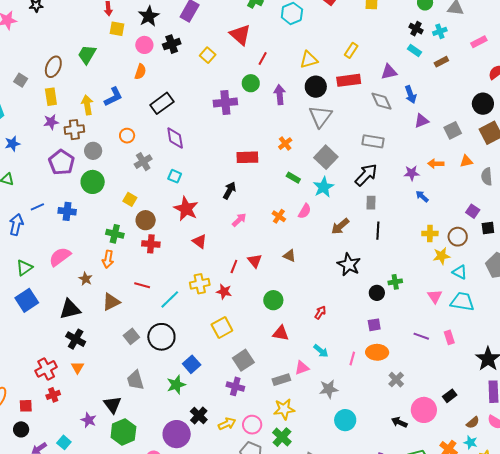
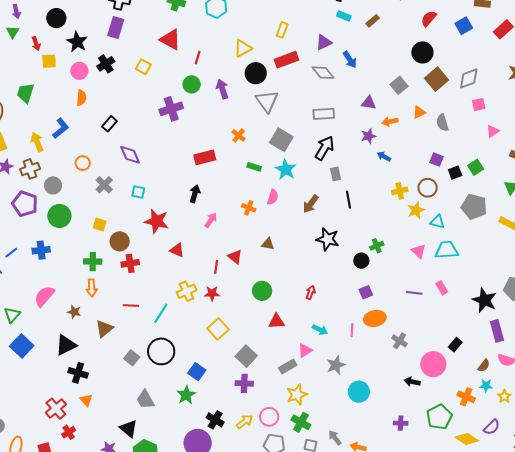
black rectangle: (162, 103) -> (109, 124), size x0.7
purple triangle: (422, 121) -> (369, 103), moved, turned 42

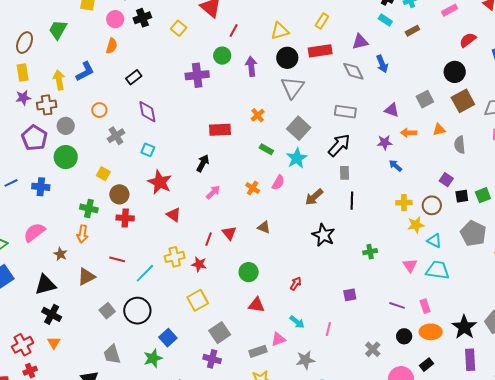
black circle: (361, 261) -> (404, 336), moved
orange ellipse: (375, 318) -> (431, 332), moved

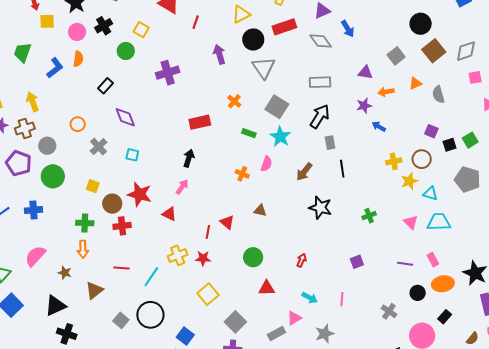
green circle: (222, 56) -> (126, 51), moved
blue L-shape: (85, 71) -> (55, 68), moved
red star: (160, 182) -> (140, 194), moved
pink arrow: (213, 192) -> (182, 187), moved

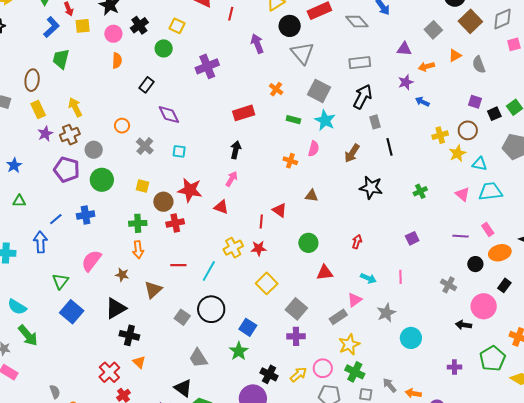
blue L-shape: (55, 68) -> (51, 27), moved

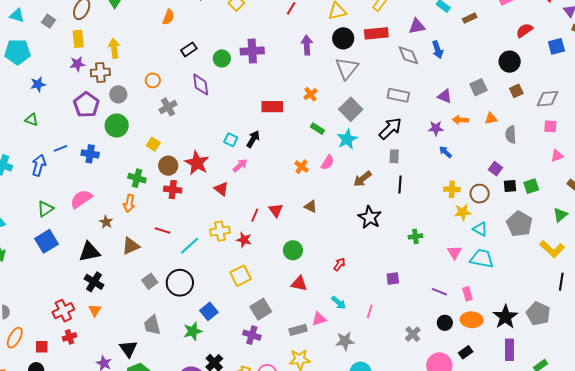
brown square: (470, 21) -> (516, 91), size x0.6
green circle: (164, 48) -> (222, 58), moved
cyan square: (179, 151) -> (231, 140), moved

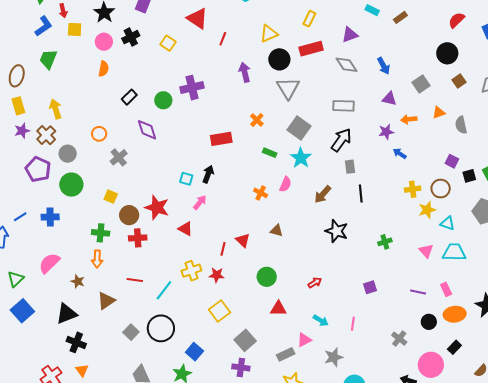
blue arrow: (438, 50) -> (384, 66), moved
brown cross: (100, 72) -> (46, 135), turned -30
red arrow: (339, 264) -> (315, 283), turned 32

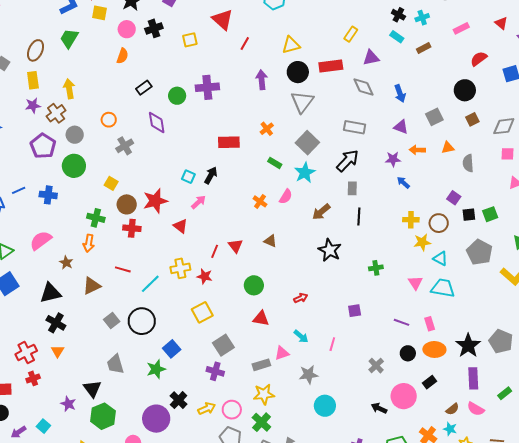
yellow rectangle: (309, 19) -> (351, 34), moved
yellow square: (168, 43) -> (190, 40), turned 35
red star: (157, 207) -> (155, 201), turned 30

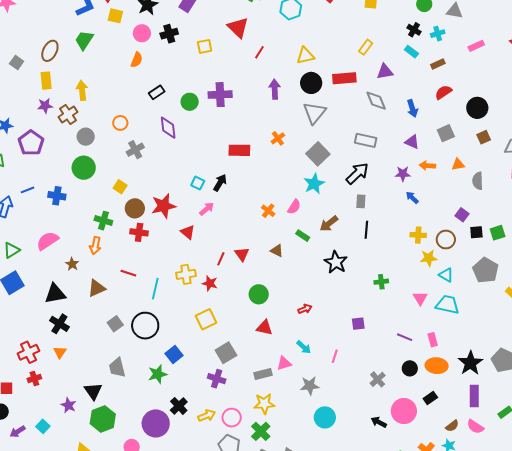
red semicircle: (479, 59) -> (443, 92), moved
purple pentagon: (43, 146) -> (31, 143), moved
green rectangle: (275, 163) -> (303, 236), moved
cyan line: (150, 284) -> (155, 289), turned -35

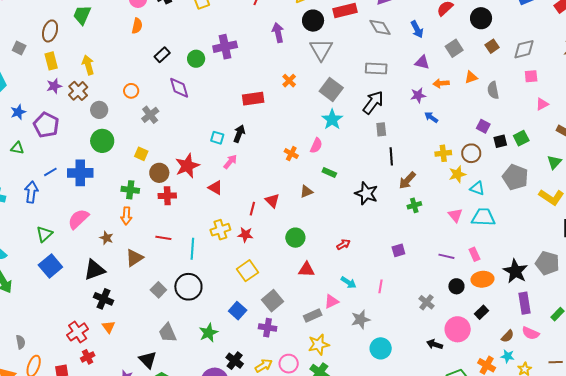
blue cross: (57, 196) -> (80, 173), size x1.4
brown arrow: (329, 224) -> (407, 180), moved
brown triangle: (277, 251) -> (306, 192), turned -40
blue square: (174, 355) -> (238, 311), moved

